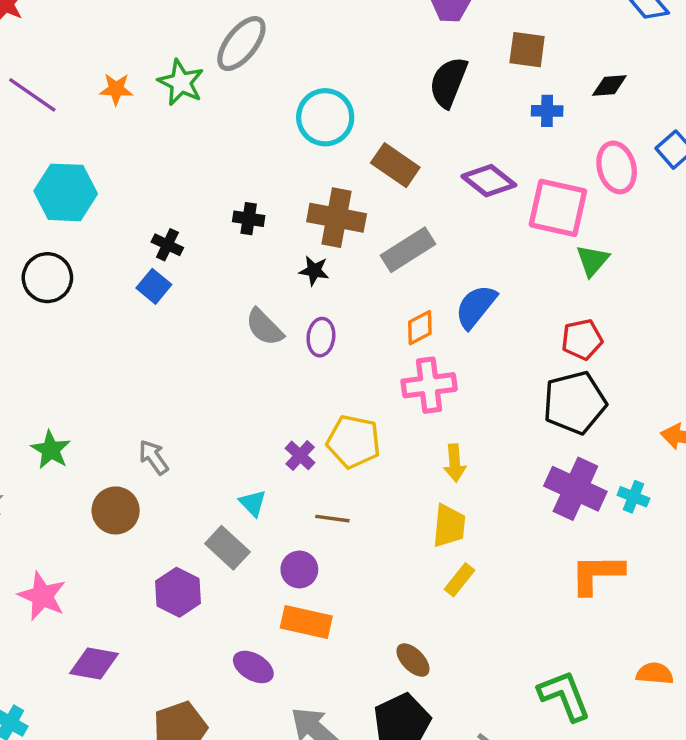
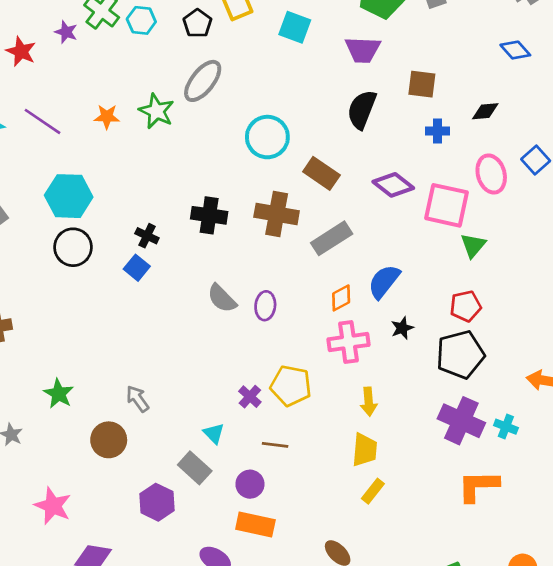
black cross: (249, 219) -> (209, 215), size x1.5
black star: (314, 271) -> (402, 328), moved, turned -30
black circle: (47, 278) -> (73, 247), moved

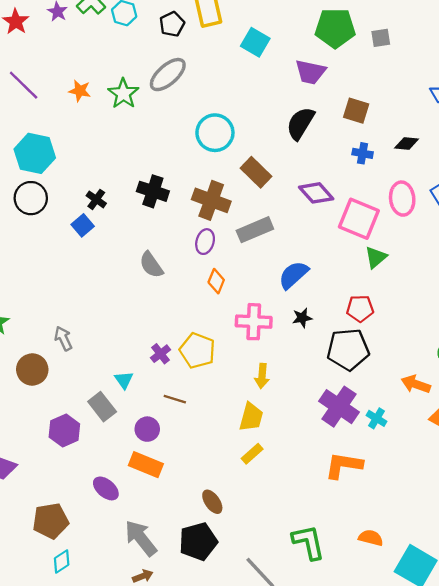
orange diamond: (341, 298) -> (216, 281), moved, turned -50
purple ellipse: (265, 306) -> (205, 242), moved

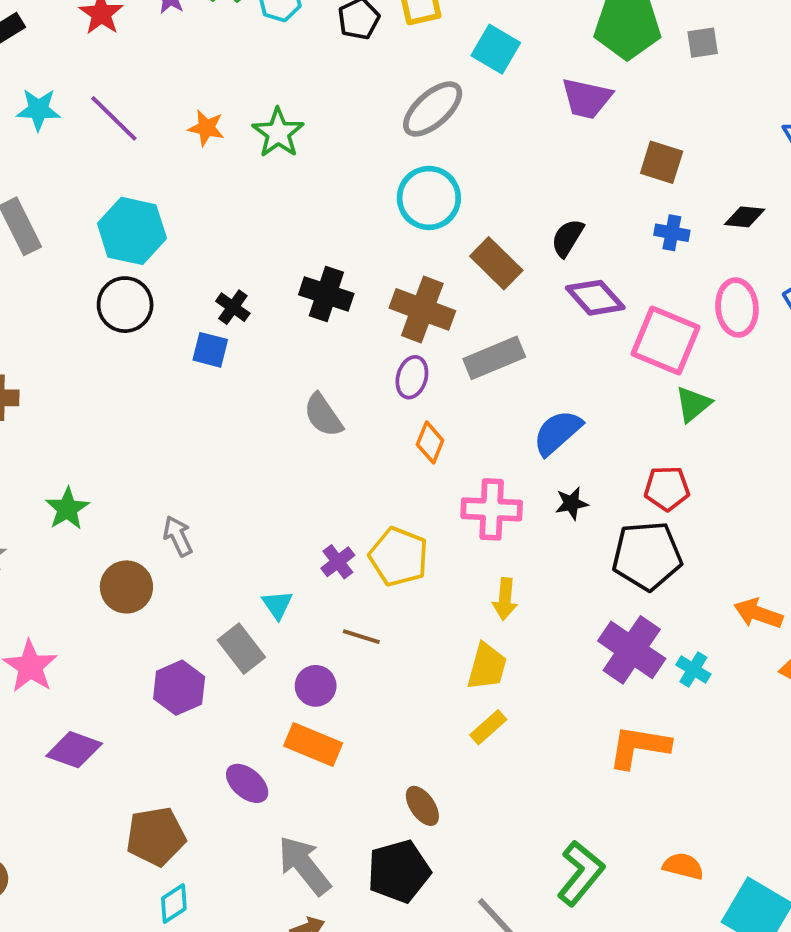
gray ellipse: (168, 75) -> (433, 109), moved
black semicircle: (300, 123) -> (567, 238), moved, size x0.7
blue square: (83, 225) -> (210, 350), turned -35
green L-shape: (308, 542) -> (581, 873), turned 51

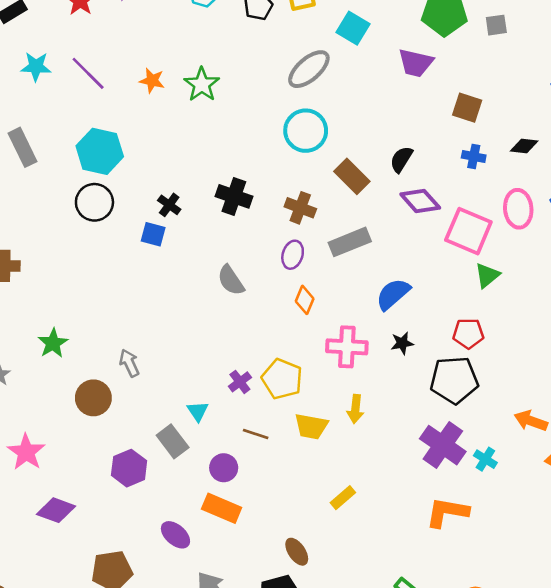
brown cross: (422, 309) -> (300, 208), size x0.7
yellow trapezoid: (487, 667) -> (311, 426), moved, turned 84

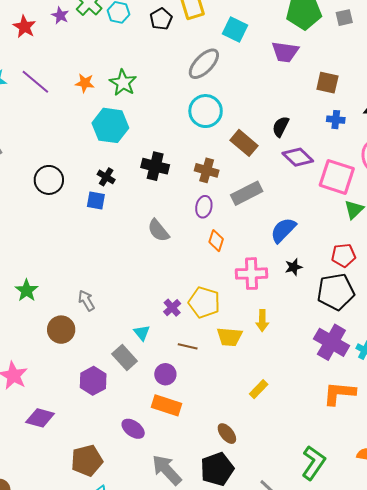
cyan hexagon: (100, 151) -> (110, 125), moved

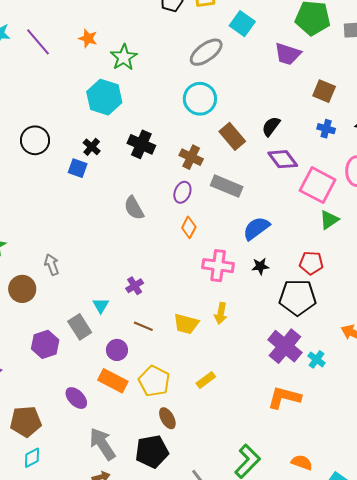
orange star: (85, 83) -> (88, 38), moved
gray rectangle: (247, 193) -> (227, 186), turned 40
yellow pentagon: (204, 302) -> (154, 381), moved

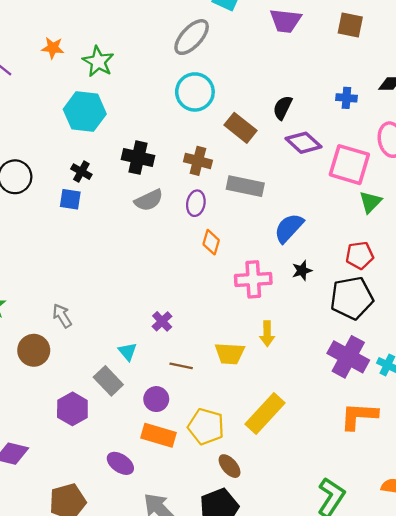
brown square: (324, 91) -> (350, 25), moved
gray semicircle: (134, 208) -> (149, 200), moved, turned -75
yellow rectangle: (206, 380) -> (265, 413), size x1.8

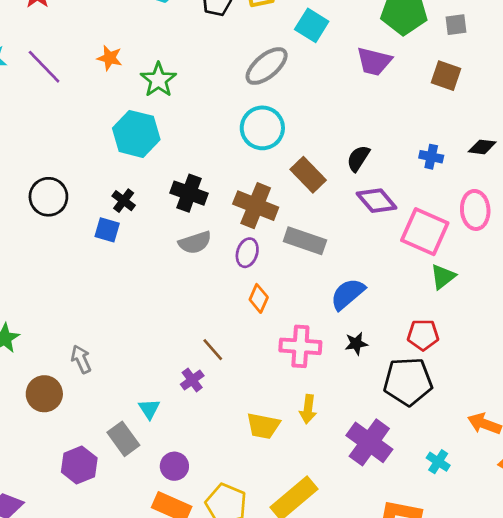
brown cross: (198, 161) -> (256, 206), size x1.4
purple cross: (348, 357) -> (369, 442), moved
brown line: (181, 366) -> (213, 350), moved, turned 30

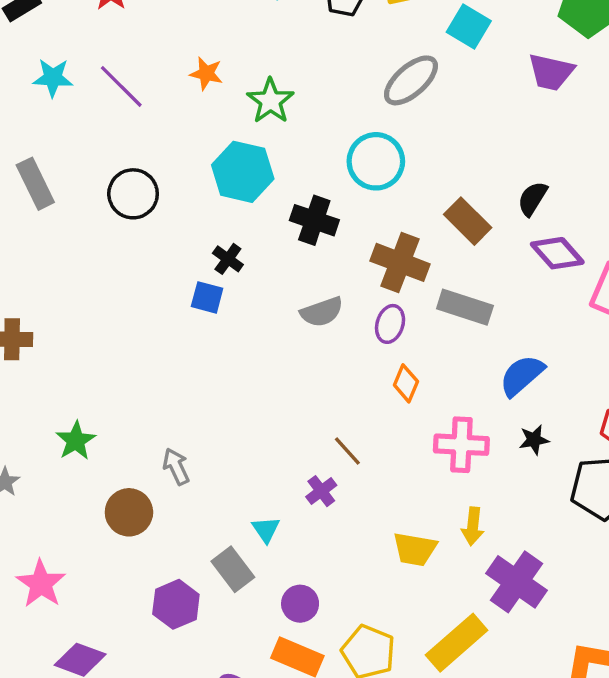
cyan circle: (262, 128) -> (376, 161), moved
black cross: (189, 193) -> (314, 220), moved
black circle: (48, 197) -> (133, 194), moved
purple cross: (369, 442) -> (516, 582), moved

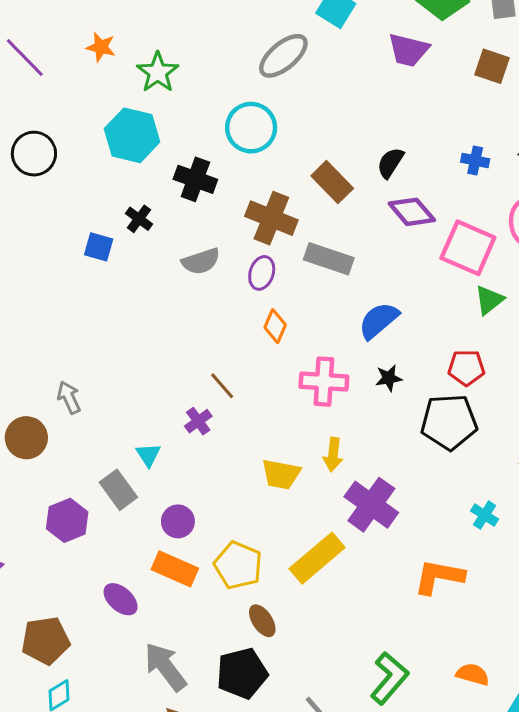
black cross: (228, 259) -> (139, 219), moved

